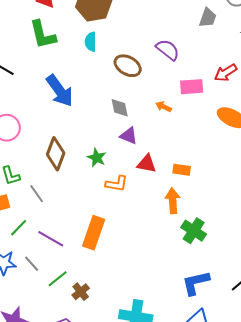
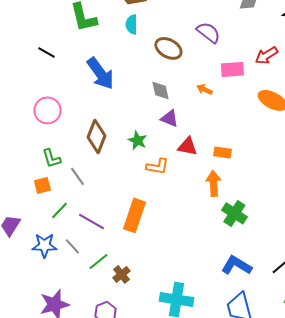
blue L-shape: (196, 283) -> (236, 265), turned 44

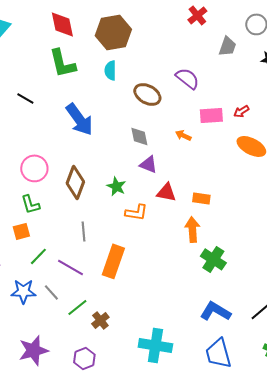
red arrow: (266, 55) -> (241, 111), moved, size x0.7
pink circle: (47, 110) -> (34, 168), moved
gray line: (77, 176) -> (83, 231), moved, turned 30

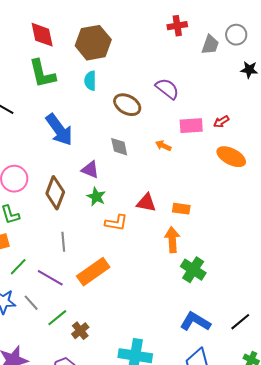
red cross: (197, 15) -> (177, 26), turned 30
gray trapezoid: (227, 46) -> (210, 45), moved
purple triangle: (148, 164) -> (90, 170), moved
orange rectangle: (113, 261) -> (93, 272), turned 36

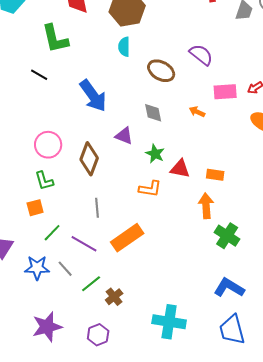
green L-shape: (42, 74) -> (55, 39), moved
green star: (96, 197) -> (155, 154), moved

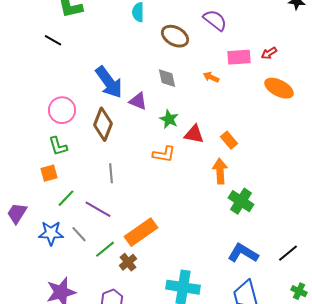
blue arrow: (93, 96) -> (109, 82), moved
orange rectangle: (215, 175) -> (229, 140), turned 42
orange rectangle: (127, 238) -> (141, 232), moved

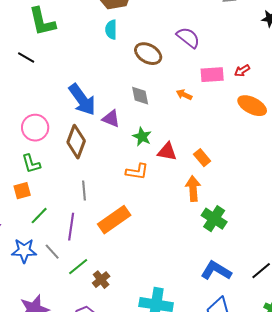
purple line: (98, 209) -> (71, 227), turned 68
orange rectangle: (141, 232) -> (114, 220), moved

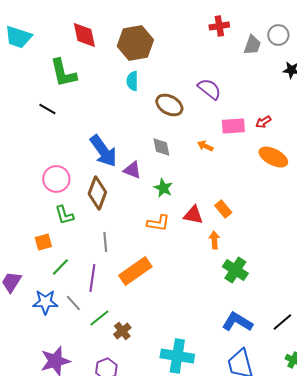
red triangle: (167, 152) -> (193, 215), moved
green L-shape: (31, 164) -> (64, 215), moved
orange arrow: (193, 189) -> (214, 240), size x0.7

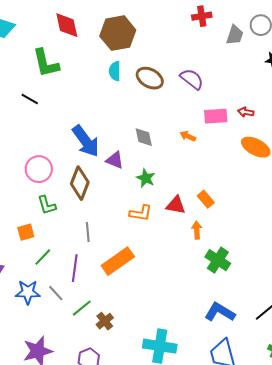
brown ellipse: (169, 105) -> (150, 78), moved
red arrow: (263, 122) -> (246, 112), turned 42

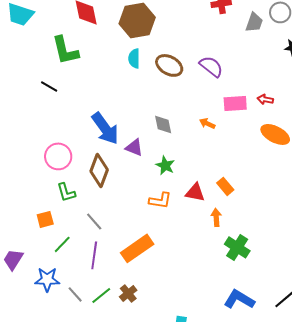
gray line: (88, 232) -> (94, 221), moved, turned -36
gray line: (56, 293) -> (75, 294), moved
brown cross: (105, 321) -> (128, 293), moved

